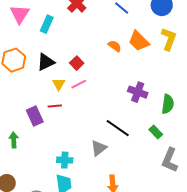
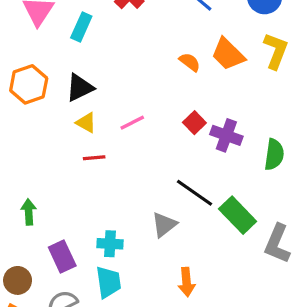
red square: (77, 63) -> (194, 123), moved
yellow triangle: (59, 84) -> (86, 123), moved, turned -32
purple rectangle: (35, 116) -> (62, 257), moved
green rectangle: (156, 132) -> (238, 215), moved, size x1.6

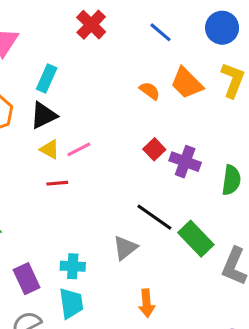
cyan rectangle: (81, 27) -> (47, 78), moved
pink line: (132, 123) -> (79, 149), moved

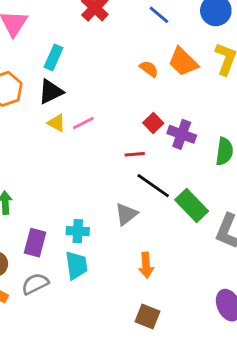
red line: (57, 183) -> (135, 154), moved
purple rectangle: (27, 279) -> (35, 243), turned 40

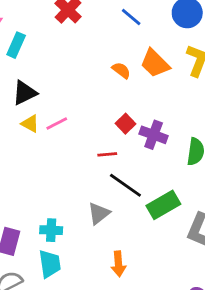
cyan rectangle: (54, 57) -> (16, 45), moved
green rectangle: (192, 206) -> (163, 205), turned -76

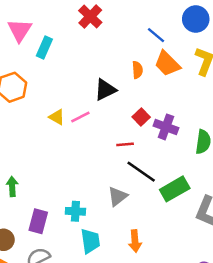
blue line: (131, 17) -> (156, 35), moved
orange semicircle: (121, 70) -> (137, 70), turned 49
black triangle: (25, 93) -> (105, 90), moved
cyan trapezoid: (50, 264) -> (90, 241), moved

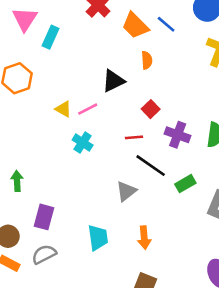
orange trapezoid: (167, 64) -> (135, 26), moved
purple cross: (166, 127) -> (178, 135), moved
green rectangle: (175, 189) -> (185, 184), size x0.7
cyan cross: (75, 211) -> (83, 142), moved, turned 30

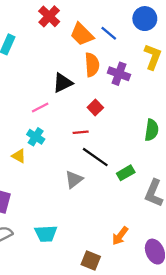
orange semicircle: (147, 60) -> (92, 65), size x1.5
yellow triangle: (63, 109) -> (19, 156), moved
purple cross: (178, 135) -> (119, 74), moved
cyan trapezoid: (98, 238) -> (46, 234), moved, turned 95
orange arrow: (144, 238) -> (120, 236), moved, turned 42

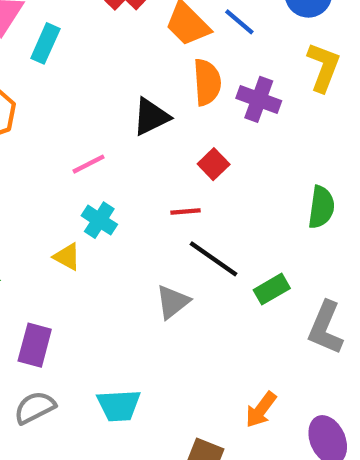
pink line: (40, 108) -> (89, 164), moved

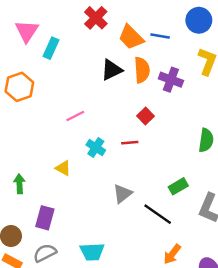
blue line: (239, 22) -> (160, 36), turned -30
black triangle: (151, 117) -> (112, 70), moved
cyan cross: (99, 220) -> (96, 148), moved
black line: (214, 259) -> (158, 214), moved

